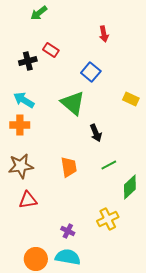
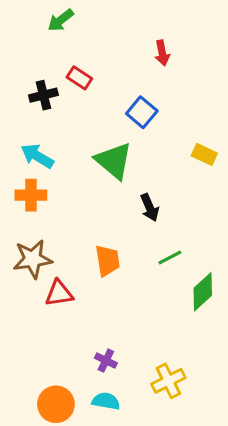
red triangle: (28, 200) -> (59, 293), moved
yellow cross: (108, 219) -> (168, 381), moved
cyan semicircle: (68, 257) -> (106, 401), size x0.7

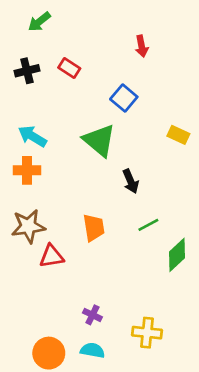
green arrow: (61, 20) -> (39, 22), moved
black cross: (43, 95) -> (27, 71), moved
yellow cross: (168, 381) -> (147, 333), turned 32

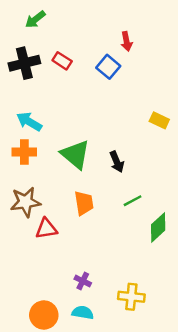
black cross: (27, 71) -> (24, 63), size x1.4
blue square: (124, 98) -> (108, 67), moved
green triangle: (99, 140) -> (75, 154), moved

